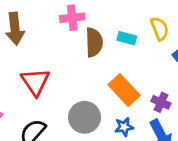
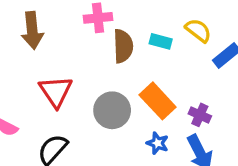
yellow semicircle: (160, 29) -> (198, 30), turned -30
gray circle: (85, 117) -> (112, 110), moved
blue star: (124, 127) -> (158, 143), turned 30

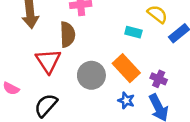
cyan rectangle: (161, 41) -> (133, 32), moved
brown semicircle: (123, 46) -> (67, 35), moved

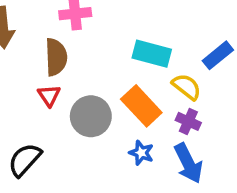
yellow semicircle: (157, 14) -> (187, 87), moved
cyan rectangle: (133, 32) -> (152, 54), size x1.5
red triangle: (48, 61) -> (49, 95), moved, size x0.6

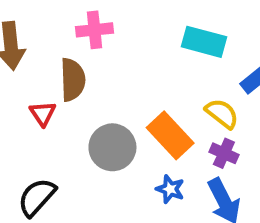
cyan rectangle: (152, 54) -> (204, 42), moved
red triangle: (49, 95) -> (43, 113), moved

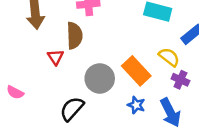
purple cross: (224, 153) -> (180, 80), moved
black semicircle: (37, 197) -> (72, 109), moved

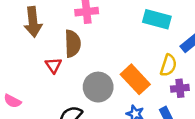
yellow semicircle: (169, 57) -> (168, 65), turned 70
purple cross: (180, 80) -> (180, 88), turned -30

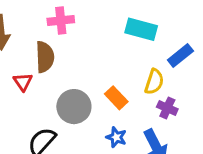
orange rectangle: (135, 79) -> (116, 98), size x0.7
purple cross: (180, 88) -> (167, 108), turned 30

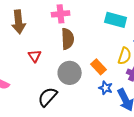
brown semicircle: (45, 57) -> (68, 39), moved
blue star: (116, 137) -> (106, 88), moved

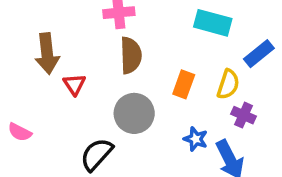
brown arrow: (19, 22) -> (47, 54), moved
orange rectangle: (99, 67) -> (184, 84), moved, turned 63

